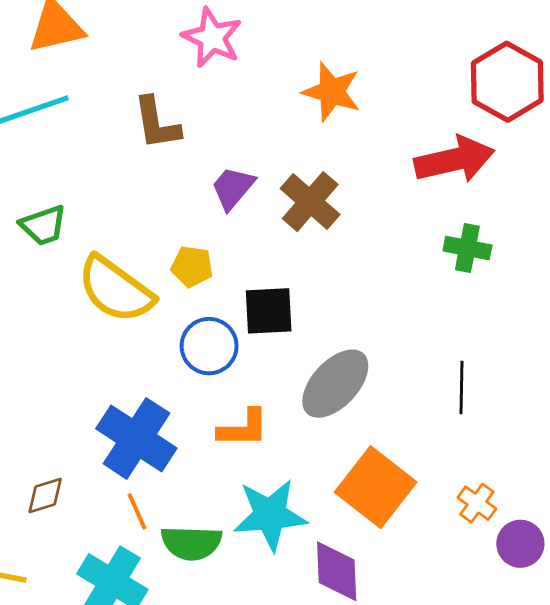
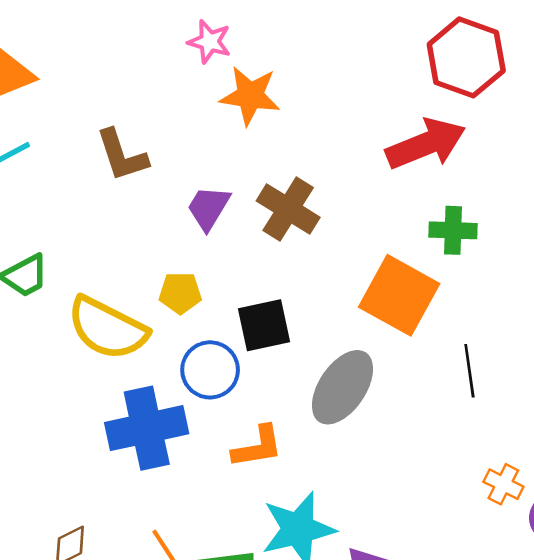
pink star: (212, 38) -> (209, 42), moved, size x0.7
orange star: (332, 92) -> (250, 96), moved
blue cross: (136, 438) -> (147, 428), moved, turned -36
orange square: (376, 487) -> (399, 295), moved

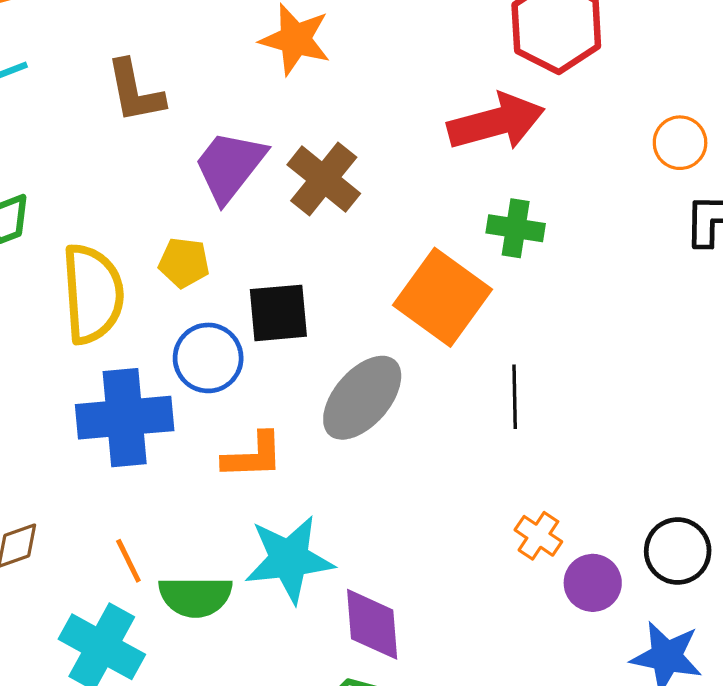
purple trapezoid: (208, 208) -> (230, 166), size x1.4
yellow semicircle: (107, 328) -> (93, 294), turned -128

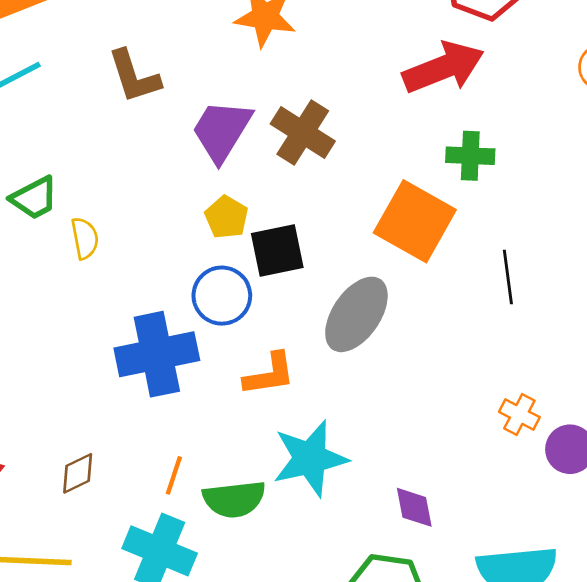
yellow pentagon: (184, 263) -> (227, 217), moved, turned 30
yellow semicircle: (93, 294) -> (85, 238), moved, size x0.5
black line: (515, 397) -> (508, 277), moved
orange line: (128, 561) -> (174, 475), turned 51
purple diamond: (372, 624) -> (414, 507), moved, size x0.7

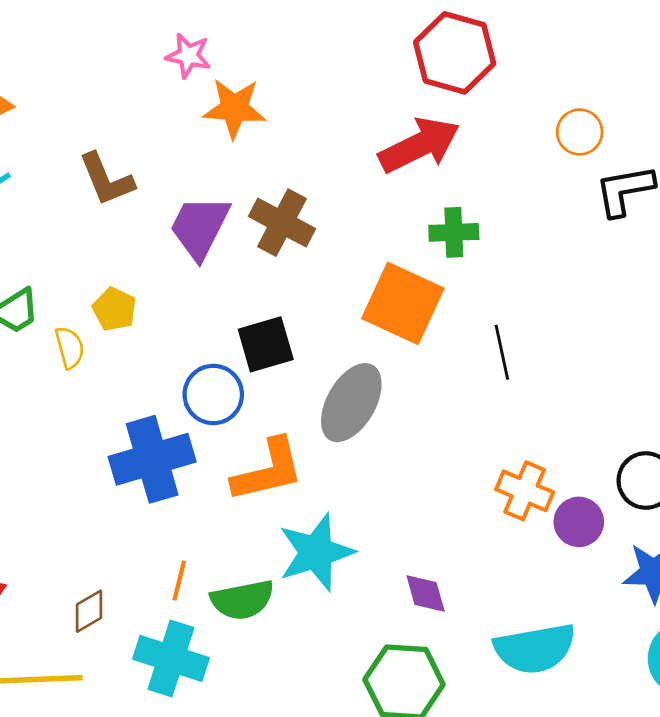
yellow pentagon: (227, 217) -> (114, 309), moved
orange L-shape: (269, 374) -> (268, 470), size x1.4
orange cross: (519, 415) -> (525, 491), size x1.4
brown diamond: (78, 473) -> (89, 611), moved

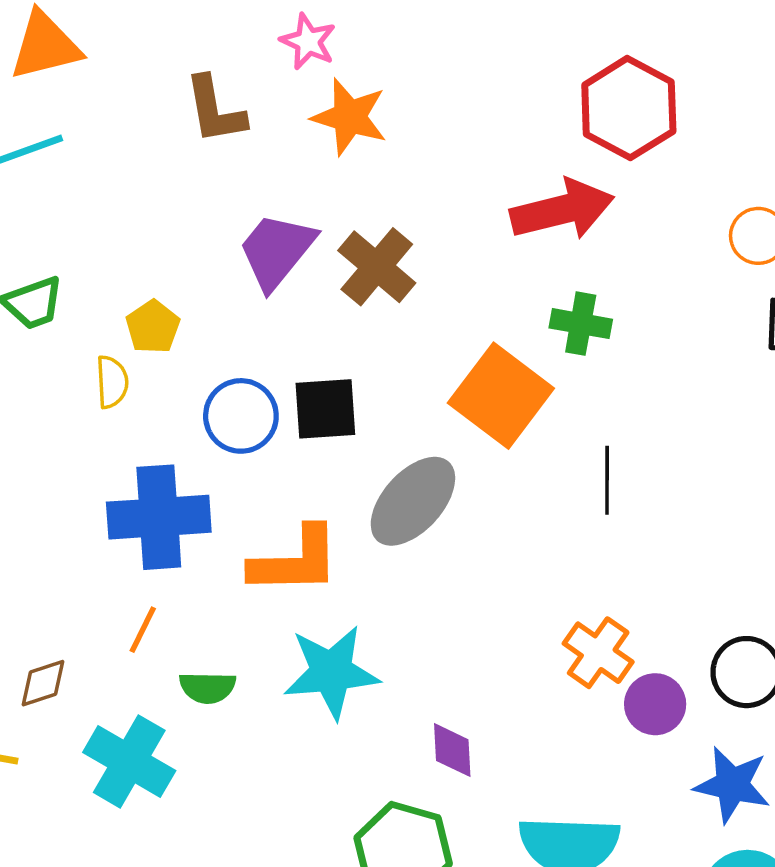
brown L-shape: (106, 179) -> (215, 110), moved
yellow semicircle: (70, 348) -> (112, 382), moved
blue circle: (213, 394) -> (241, 416), moved
orange line: (179, 581) -> (143, 630), moved
green semicircle: (242, 600) -> (208, 687), moved, size x0.7

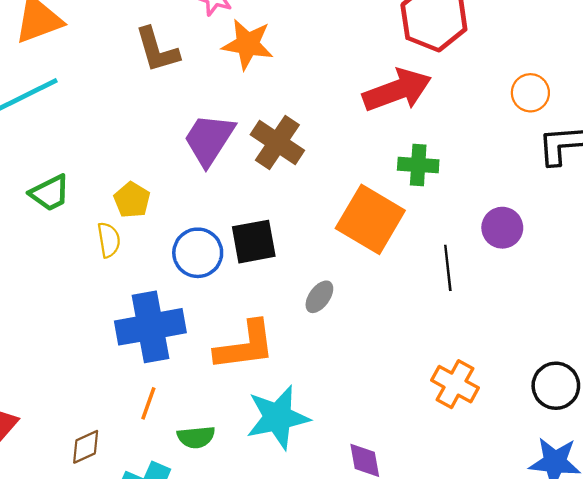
gray ellipse: (413, 501) -> (319, 297), size x0.5
purple circle: (655, 704) -> (502, 228), moved

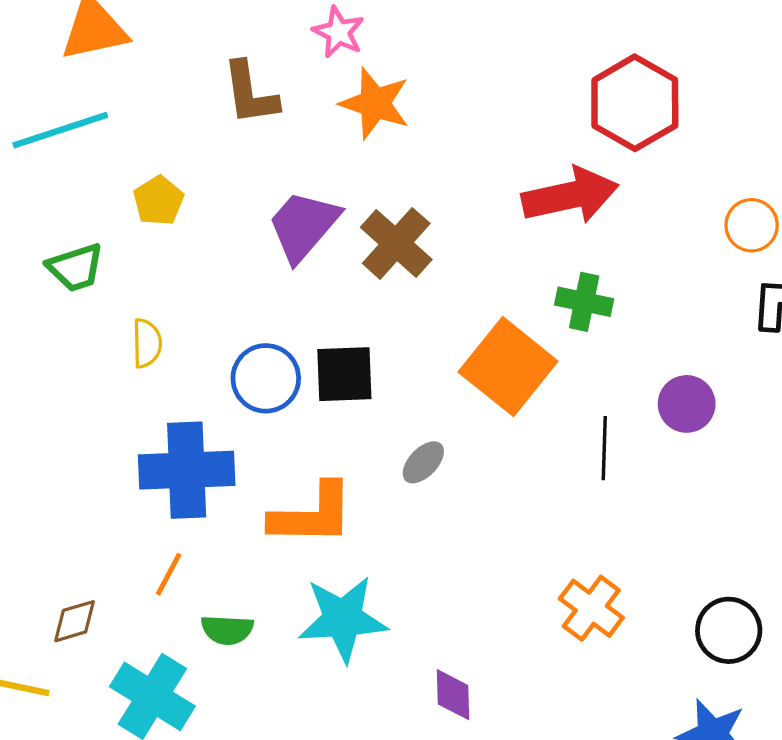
yellow pentagon: (132, 200) -> (158, 201), moved

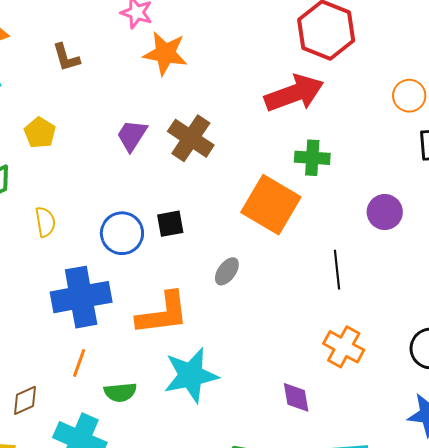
brown L-shape: (250, 93) -> (66, 57), moved, size x0.7
purple trapezoid: (303, 226) -> (132, 135), size x0.7
black square: (344, 374) -> (170, 224), size x0.7
black line: (604, 448) -> (337, 270), moved
purple diamond: (453, 695) -> (296, 397), moved

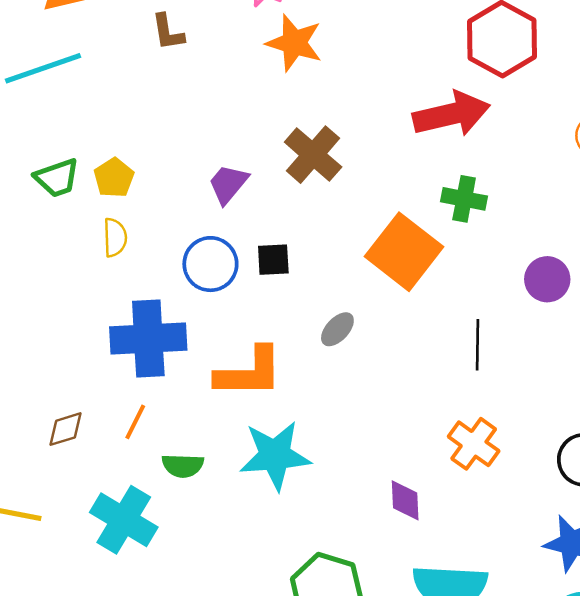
yellow pentagon: (40, 133) -> (114, 178), moved
purple trapezoid: (132, 135) -> (228, 184), moved
brown diamond: (25, 400) -> (66, 429), moved

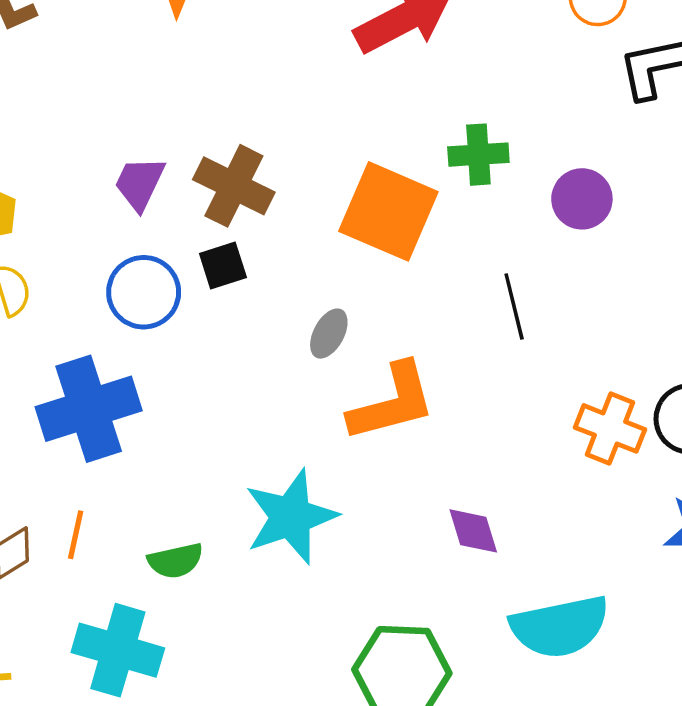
brown cross: (313, 155) -> (234, 186), moved
green cross: (464, 199) -> (478, 155), moved
orange L-shape: (249, 372) -> (392, 402), moved
orange line: (135, 422) -> (76, 535), moved
orange cross: (474, 444) -> (610, 428), moved

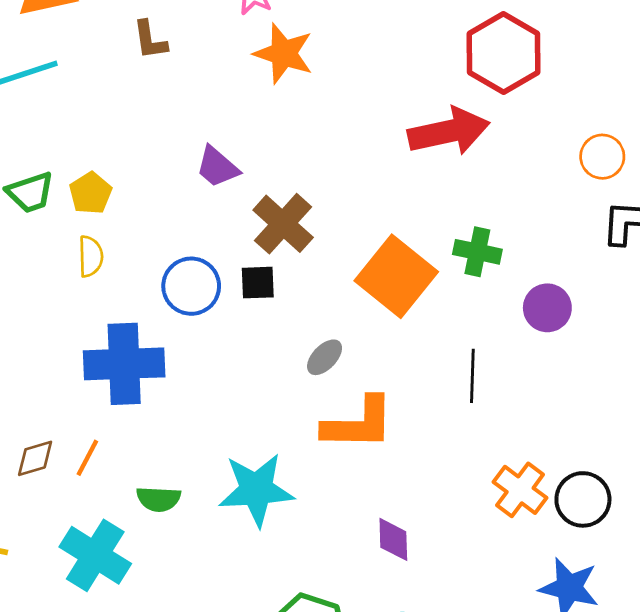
purple trapezoid: (140, 183) -> (217, 167), moved, turned -90

